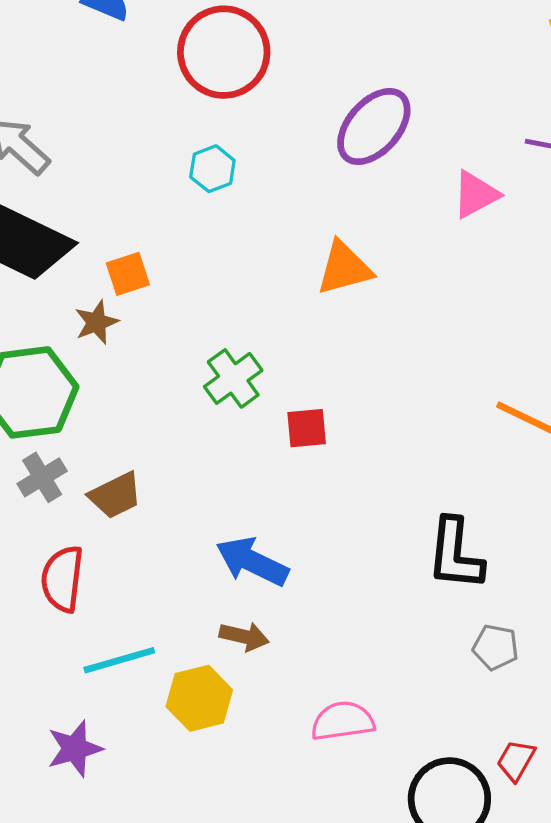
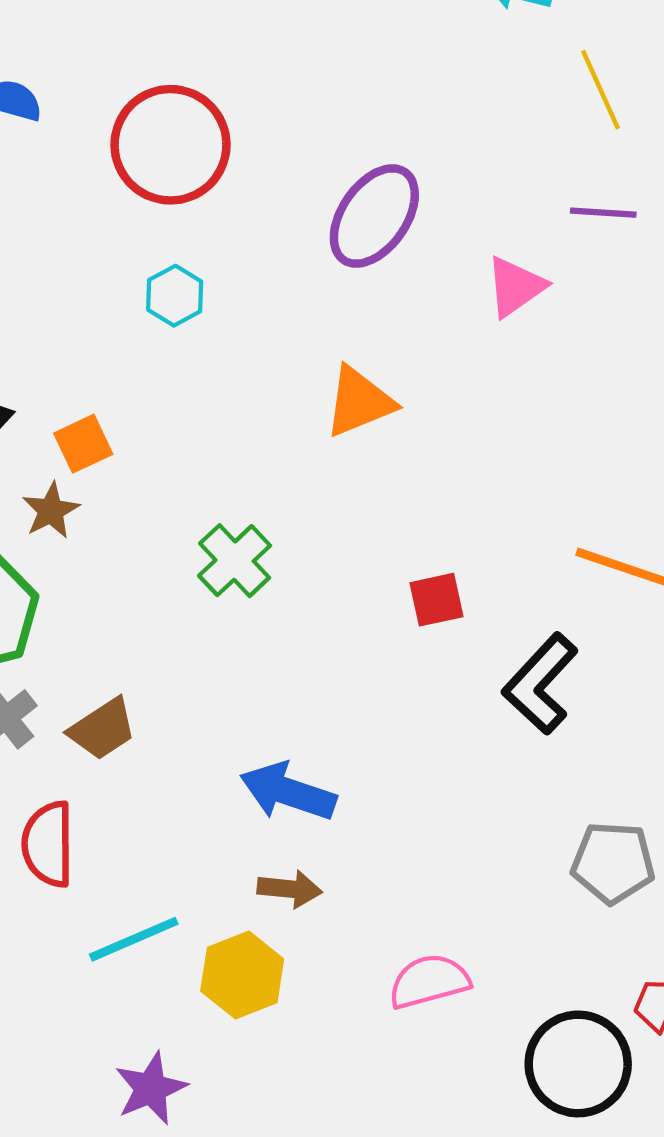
red square: (307, 428) -> (436, 600), moved
black L-shape: (455, 554) -> (540, 684), moved, turned 44
gray pentagon: (496, 647) -> (613, 863), size x1.4
purple star: (75, 749) -> (151, 1088), moved

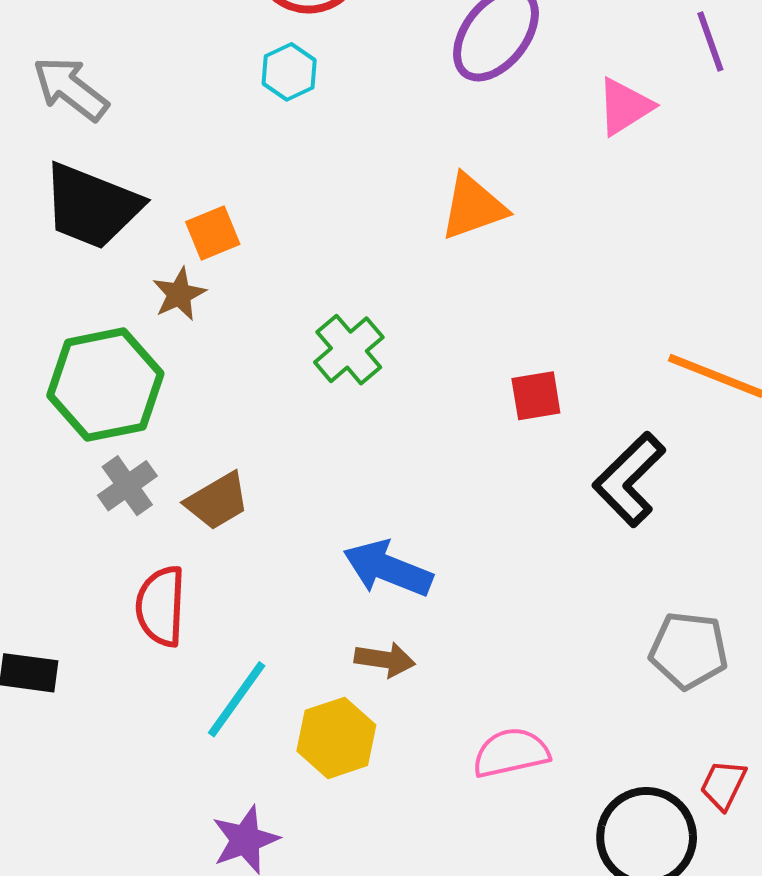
purple line: (603, 213) -> (710, 41), turned 64
cyan hexagon: (175, 296) -> (289, 72), moved
cyan line: (134, 939) -> (237, 699), turned -34

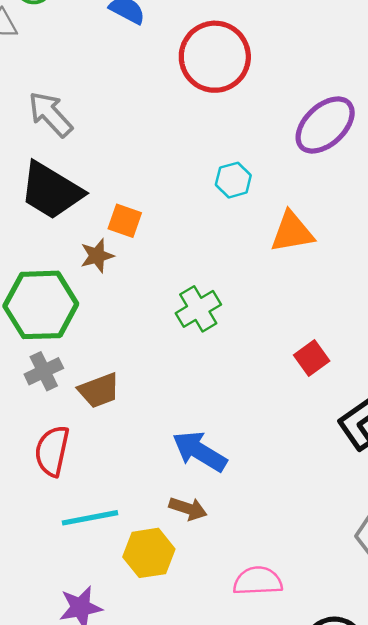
cyan hexagon: (289, 72) -> (233, 180), moved
orange square: (213, 233) -> (125, 221), turned 32
red square: (536, 396) -> (312, 358), turned -36
cyan line: (237, 699) -> (90, 518), turned 34

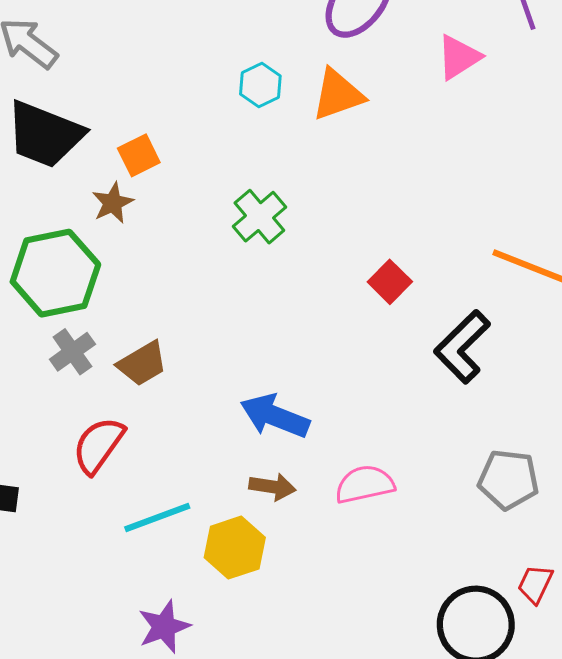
orange square: (125, 221) -> (139, 155), turned -36
orange triangle: (292, 232) -> (338, 95), moved
green cross: (198, 309) -> (259, 217), moved
red semicircle: (52, 451) -> (98, 445), turned 33
pink semicircle: (258, 581) -> (365, 484), moved

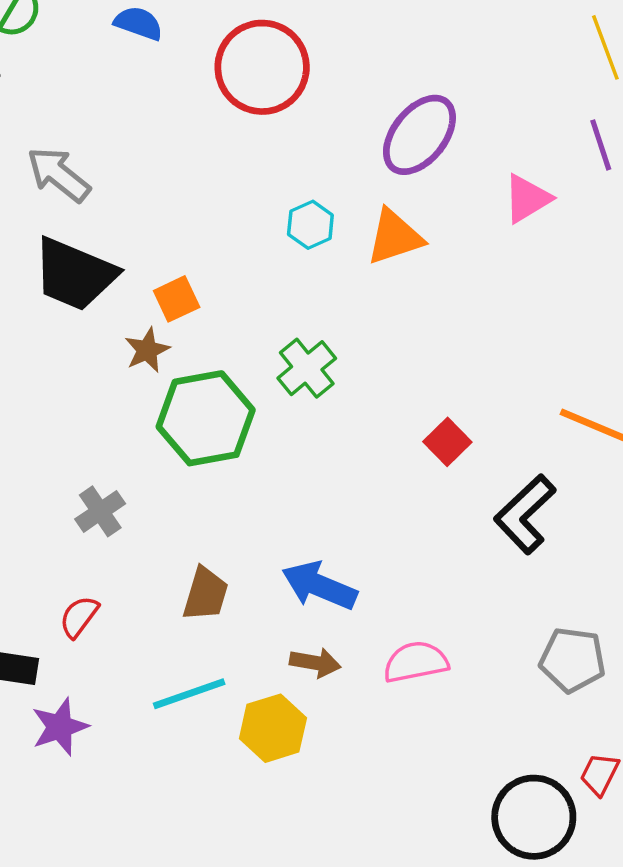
green hexagon: (55, 273) -> (206, 418), moved
brown trapezoid: (142, 364) -> (206, 594), moved, turned -44
red semicircle: (98, 445) -> (79, 617), moved, size x0.7
purple star: (164, 627) -> (60, 727), moved

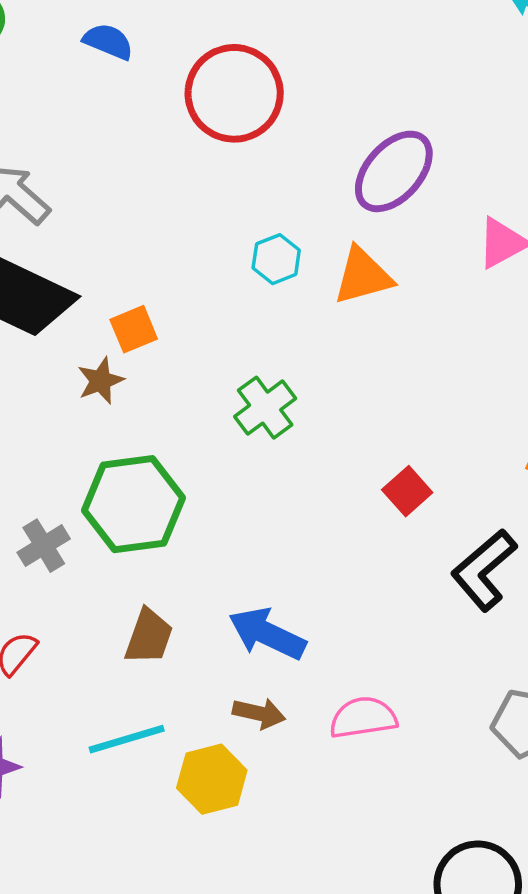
green hexagon: (206, 418) -> (133, 504), moved

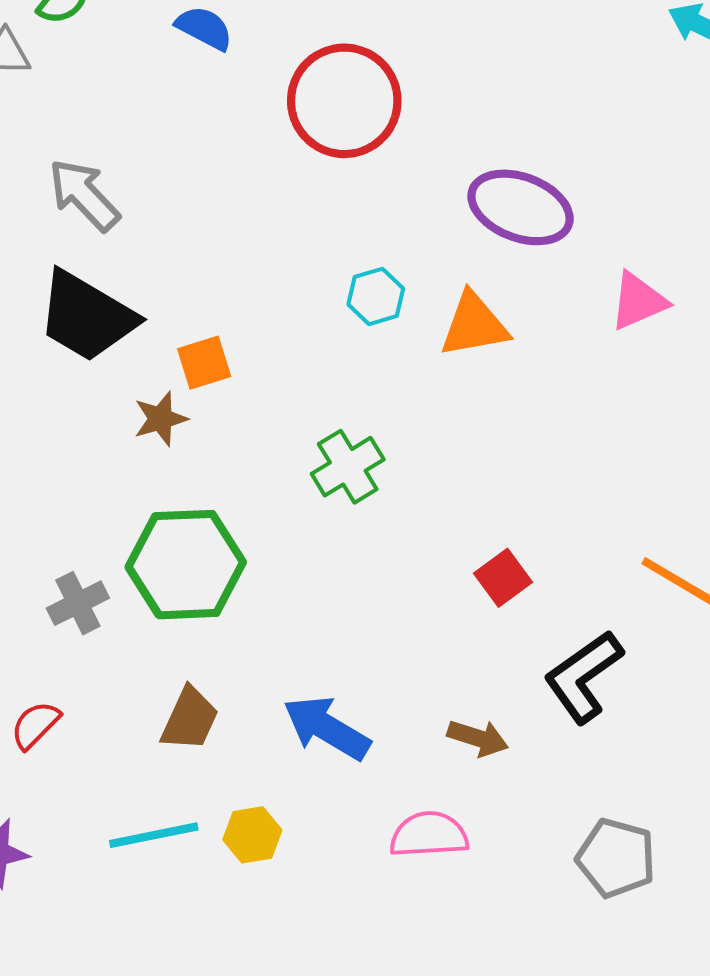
purple ellipse: (394, 171) -> (521, 207), turned 64
brown arrow: (259, 713) -> (478, 738), moved
yellow hexagon: (212, 779) -> (252, 835), moved, size x0.7

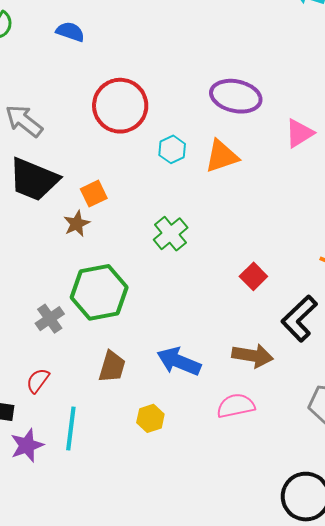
red circle: (344, 101) -> (120, 106), moved
brown arrow: (478, 738) -> (253, 356), size x1.4
cyan line: (154, 835) -> (71, 429), moved, turned -63

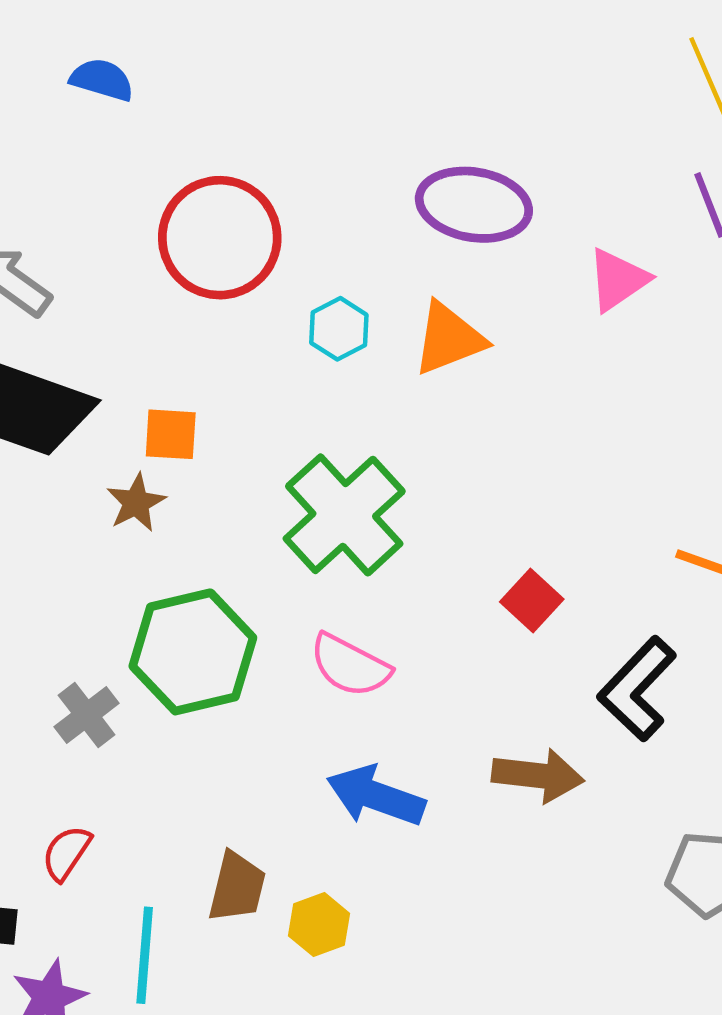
orange square: (94, 194) -> (171, 434), turned 32
green cross: (171, 234) -> (344, 515), size x1.6
brown trapezoid: (112, 367) -> (237, 887), moved
pink semicircle: (236, 406) -> (350, 665), moved, turned -138

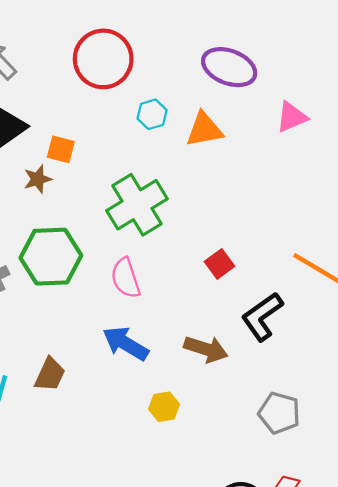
pink semicircle: (350, 665) -> (126, 278), turned 33
yellow hexagon: (319, 925) -> (164, 407), moved

